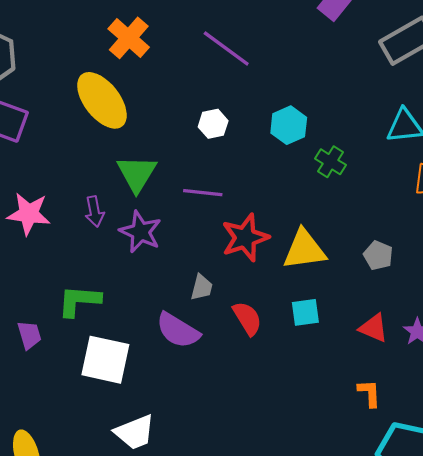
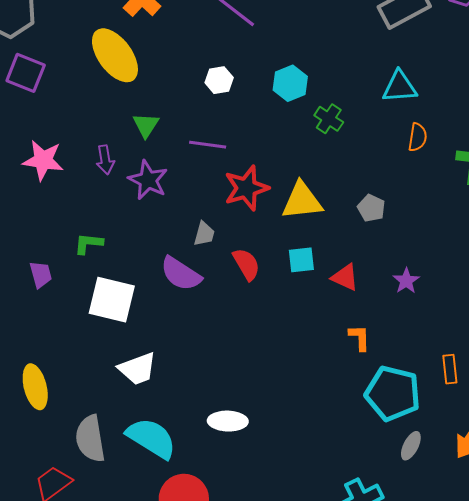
green triangle: (137, 174) -> (146, 125), size x0.7
green L-shape: (79, 301) -> (89, 243), size x0.7
red triangle: (373, 328) -> (345, 277), moved

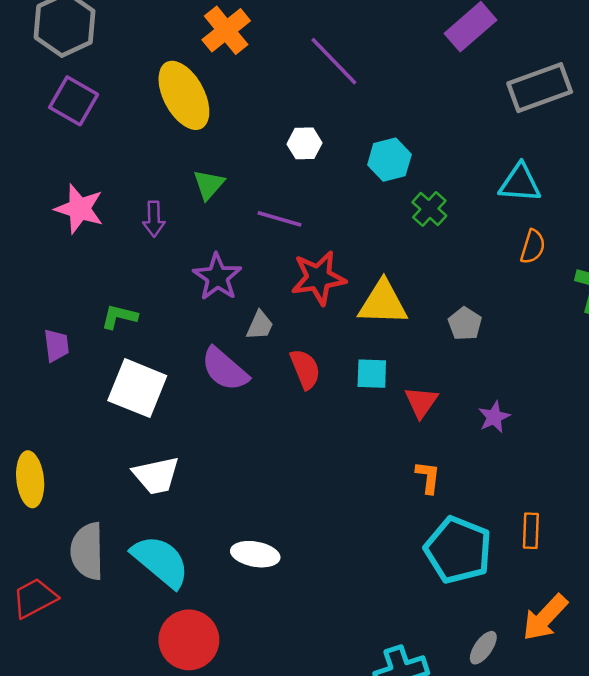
purple star: (148, 180) -> (217, 277), moved
red triangle: (345, 277) -> (421, 402), turned 32
gray ellipse: (411, 446) -> (483, 648), moved

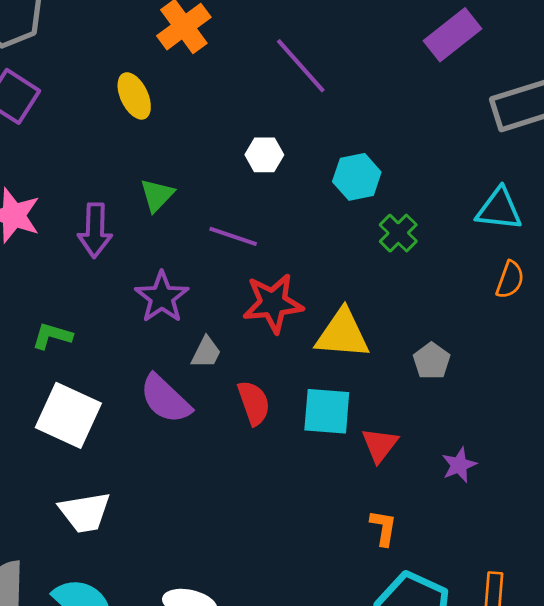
yellow ellipse: (184, 95) -> (134, 96), size x0.6
purple arrow: (154, 219) -> (95, 230), size x1.4
cyan square: (372, 374) -> (327, 411), size x1.4

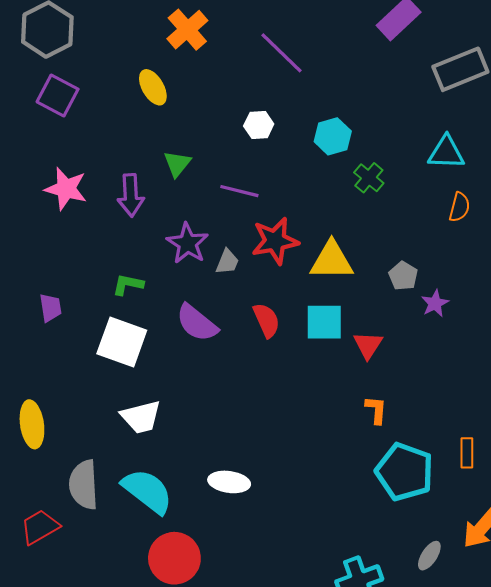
green L-shape: (52, 336) -> (128, 285), moved
gray trapezoid: (206, 352) -> (227, 262), moved
purple star: (459, 465) -> (435, 303), moved

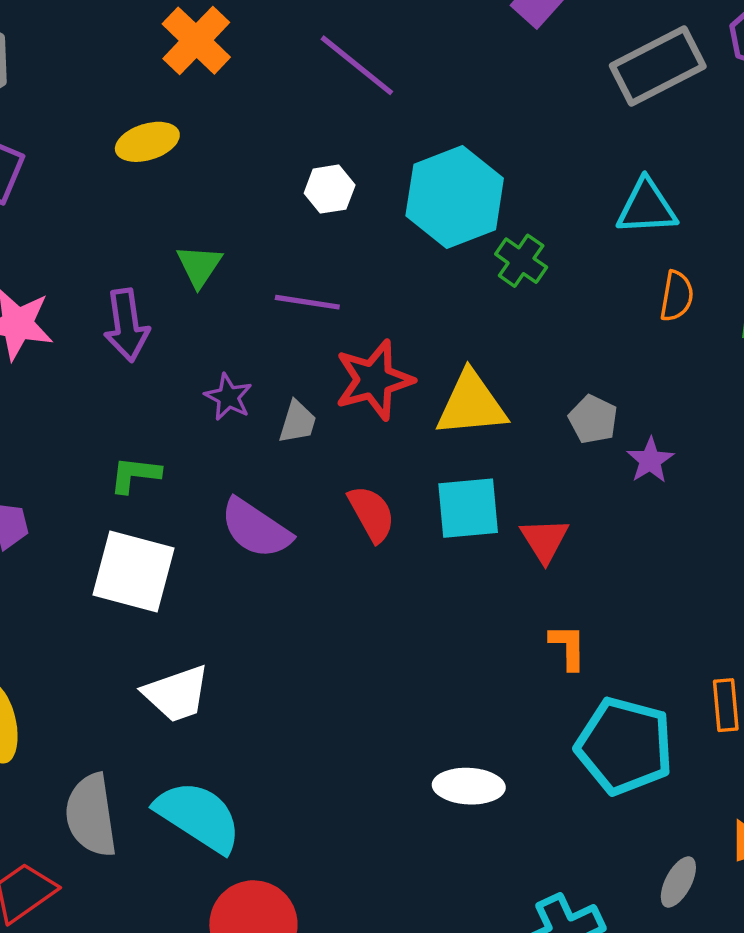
yellow ellipse: (153, 87) -> (147, 142), turned -72
cyan hexagon: (333, 136) -> (455, 197), size x1.6
purple star: (187, 243) -> (228, 397), size x0.7
white ellipse: (229, 482) -> (469, 786), moved

